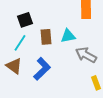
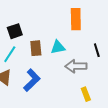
gray arrow: (86, 55) -> (76, 66), turned -30

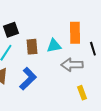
orange rectangle: (76, 19) -> (75, 33), moved

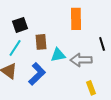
orange rectangle: (75, 33) -> (76, 19), moved
cyan triangle: (54, 46) -> (58, 55), moved

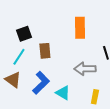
cyan triangle: (58, 55) -> (63, 93), moved, turned 42
yellow rectangle: (91, 88) -> (95, 97), turned 32

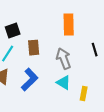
gray arrow: (85, 69) -> (64, 59), moved, turned 70
cyan triangle: (63, 93) -> (64, 83), moved

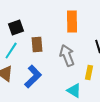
cyan triangle: (64, 83) -> (74, 91), moved
yellow rectangle: (84, 94) -> (89, 73), moved

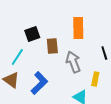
black square: (16, 28) -> (32, 34), moved
brown rectangle: (37, 45) -> (52, 46), moved

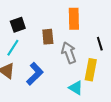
black square: (32, 34) -> (18, 25), moved
yellow rectangle: (95, 79) -> (91, 70), size x1.5

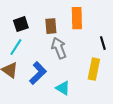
brown rectangle: (48, 37) -> (51, 26), moved
gray arrow: (69, 53) -> (59, 48), moved
cyan triangle: (76, 88) -> (63, 88), moved

